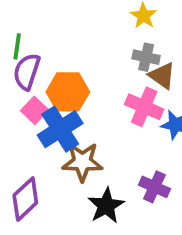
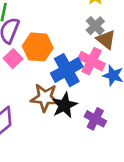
gray cross: (146, 57) -> (95, 26), turned 30
blue cross: (60, 129) -> (67, 70), moved
black star: (106, 206) -> (64, 105), moved

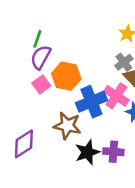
black star: (64, 105) -> (87, 152), moved
purple cross: (95, 119) -> (113, 152), turned -30

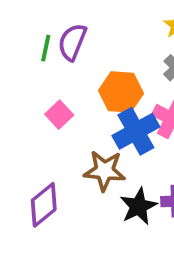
purple semicircle: (41, 57) -> (72, 42), moved
orange hexagon: (66, 76) -> (121, 92), moved

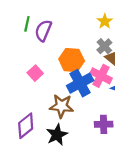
green line: (46, 48) -> (27, 24), moved
black star: (139, 206) -> (57, 135), moved

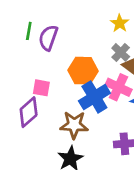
pink square: (35, 73) -> (41, 88), turned -35
purple diamond: (26, 126) -> (29, 112), moved

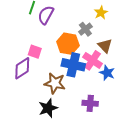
gray cross: (121, 52) -> (85, 29), moved
blue cross: (94, 97) -> (73, 65), turned 35

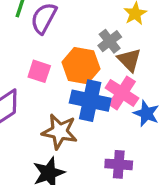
brown triangle: (105, 46) -> (129, 60), moved
pink square: (35, 52) -> (39, 71), moved

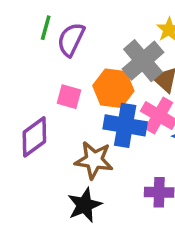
gray cross: (110, 41) -> (143, 61), size x1.6

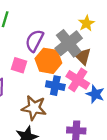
purple semicircle: (71, 39) -> (34, 41), moved
blue cross: (125, 125) -> (55, 86), size x0.7

